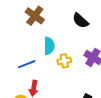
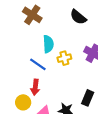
blue line: (27, 64) -> (38, 64), moved, turned 60

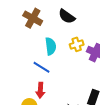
black semicircle: (78, 17) -> (67, 16), moved
yellow cross: (64, 58) -> (77, 44), moved

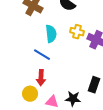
yellow cross: (77, 44) -> (77, 32), turned 32

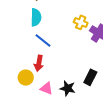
cyan semicircle: (51, 34) -> (36, 17), moved

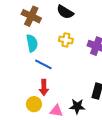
yellow cross: (81, 22) -> (66, 40), moved

